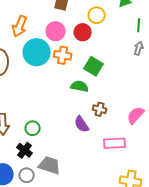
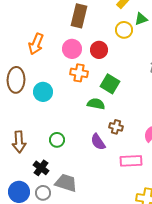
yellow circle: (97, 15) -> (124, 30), moved
cyan circle: (37, 52) -> (43, 92), moved, size x0.7
green circle: (33, 128) -> (57, 140), moved

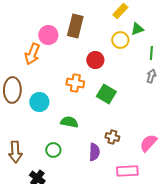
pink circle: (72, 49) -> (48, 35), moved
green semicircle: (96, 104) -> (69, 122), moved
purple semicircle: (98, 142) -> (94, 152), turned -144

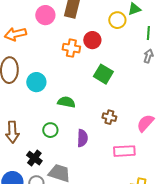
orange arrow: (32, 54) -> (15, 34), moved, turned 55
orange cross: (75, 83) -> (71, 48), moved
purple semicircle: (94, 152) -> (82, 138), moved

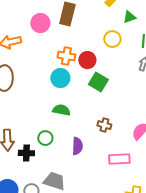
yellow circle: (117, 20) -> (112, 39), moved
red circle: (92, 40) -> (87, 60), moved
cyan circle: (36, 82) -> (60, 78), moved
black cross: (34, 158) -> (26, 153), moved, turned -35

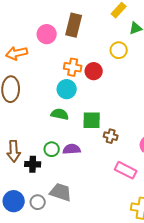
green square: (98, 82) -> (92, 120), moved, turned -30
green semicircle: (61, 110) -> (60, 114), moved
purple semicircle: (77, 146) -> (72, 149), moved, turned -96
pink rectangle: (119, 159) -> (126, 170), turned 30

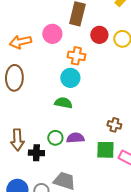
pink circle: (47, 34) -> (52, 34), moved
red circle: (94, 71) -> (99, 35), moved
green square: (92, 120) -> (105, 150), moved

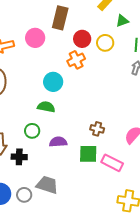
orange cross: (76, 56) -> (76, 60), moved, turned -36
green circle: (55, 138) -> (32, 131), moved

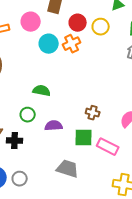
cyan circle: (53, 82) -> (49, 44), moved
gray trapezoid: (47, 185) -> (68, 169), moved

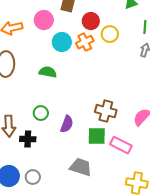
yellow circle: (101, 27) -> (110, 34), moved
green semicircle: (42, 91) -> (48, 72), moved
brown cross: (93, 113) -> (106, 111), size x1.5
purple semicircle: (54, 126) -> (67, 124), turned 114

